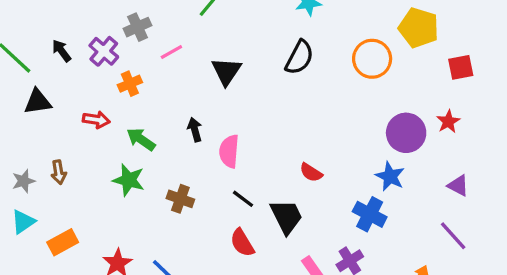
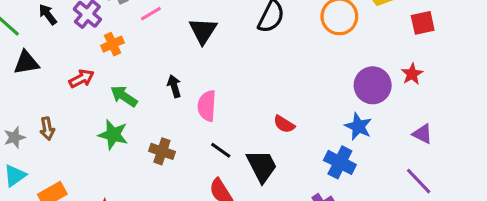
red arrow: (96, 120) -> (82, 79), turned -35

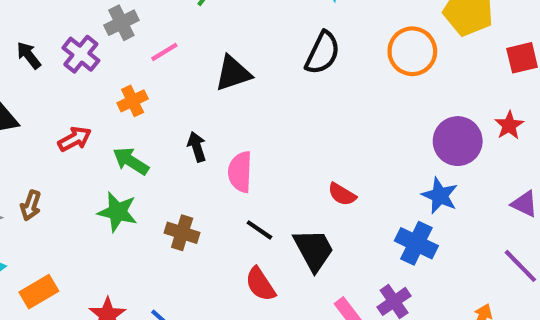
black triangle: (203, 31) -> (233, 73), turned 40
orange cross: (112, 44) -> (133, 101), moved
brown arrow: (47, 129) -> (31, 205), turned 30

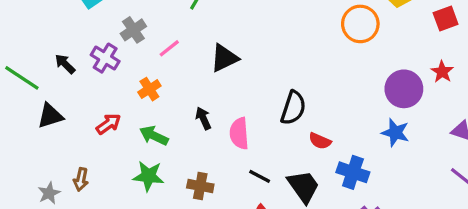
black semicircle: (323, 53) -> (293, 108), moved
blue cross: (416, 243) -> (353, 172), moved

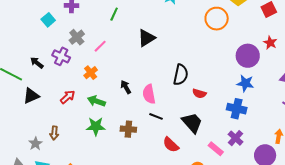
black triangle: (224, 58) -> (146, 38), moved
blue cross: (353, 172) -> (237, 109), moved
black line: (260, 176) -> (156, 116), moved

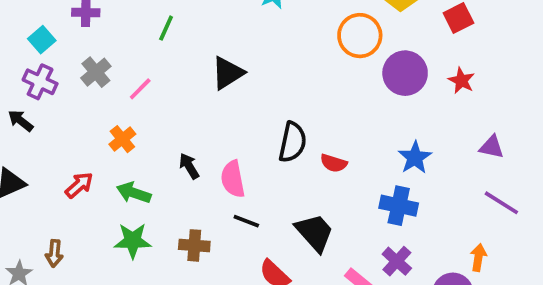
purple cross: (61, 56) -> (40, 82), moved
purple circle: (248, 56) -> (405, 73), moved
blue star: (245, 83) -> (415, 158), turned 30
red semicircle: (199, 93) -> (334, 163), moved

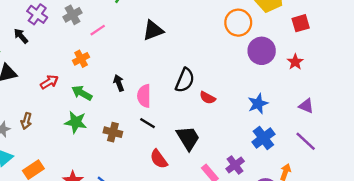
blue cross: (399, 206) -> (263, 138), moved, turned 30

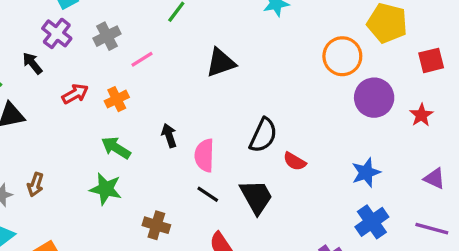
red arrow: (49, 82) -> (75, 94), moved
brown cross: (113, 132) -> (156, 225), moved
black trapezoid: (188, 138) -> (256, 197), moved
purple line: (306, 141) -> (432, 229), turned -30

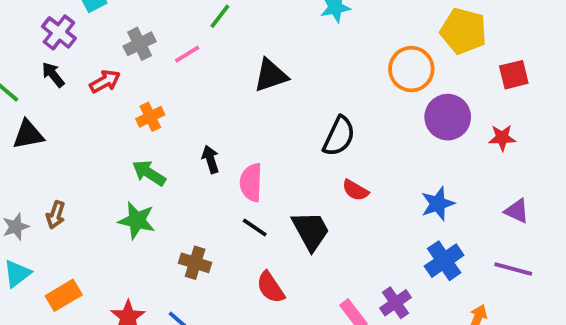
purple cross: (57, 33) -> (59, 32), moved
pink line: (142, 59) -> (187, 54), moved
red arrow: (75, 94) -> (105, 81), moved
red star: (421, 115) -> (502, 138), turned 30
black semicircle: (263, 135) -> (339, 136), moved

